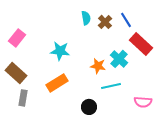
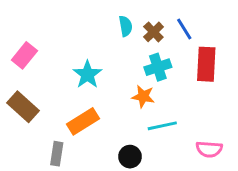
red rectangle: (141, 44) -> (206, 64), turned 50
cyan star: (60, 51) -> (87, 74), turned 30
cyan cross: (119, 59) -> (158, 67), moved, turned 30
gray rectangle: (23, 98) -> (57, 154), moved

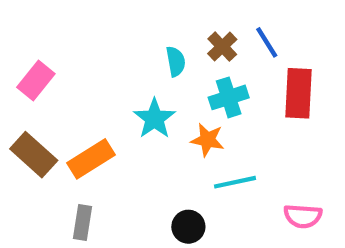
cyan semicircle: (126, 26) -> (176, 61), moved
cyan star: (87, 74) -> (154, 119), moved
orange rectangle: (83, 121) -> (91, 159), moved

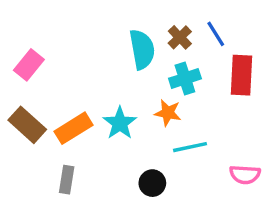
cyan semicircle: (176, 61) -> (142, 49), size x1.6
cyan star: (154, 119) -> (120, 123), moved

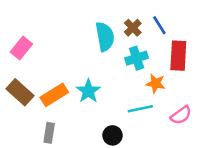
orange star: (168, 113) -> (156, 83), moved
pink semicircle: (245, 175) -> (181, 115), moved, turned -40

